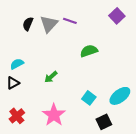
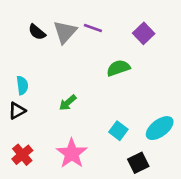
purple square: (117, 16) -> (144, 33), moved
black semicircle: (28, 24) -> (37, 32), turned -72
cyan semicircle: (17, 64) -> (22, 85), turned 112

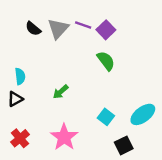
purple square: (144, 33) -> (106, 30), moved
green semicircle: (118, 68) -> (106, 61), turned 72

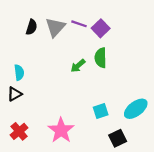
black semicircle: (33, 29) -> (32, 27), turned -112
green semicircle: (106, 61) -> (101, 58), turned -144
green arrow: (61, 92) -> (78, 66), moved
cyan square: (106, 117) -> (101, 111), turned 35

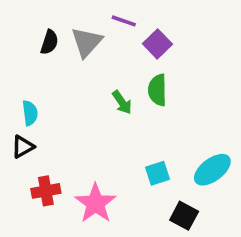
purple line: (79, 24) -> (124, 21), moved
green arrow: (78, 66) -> (122, 102), turned -84
red cross: (19, 131) -> (46, 191), moved, turned 30
black square: (118, 138) -> (184, 216), turned -36

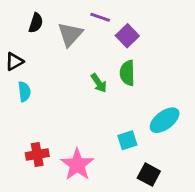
black semicircle: (49, 42) -> (36, 23), moved
black triangle: (23, 147) -> (14, 62), moved
cyan ellipse: (212, 170) -> (165, 120), moved

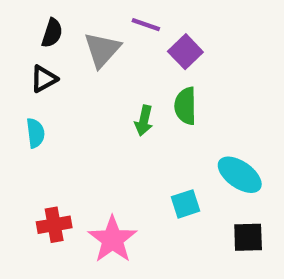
black triangle: (14, 62) -> (44, 79), moved
green arrow: (99, 83) -> (144, 121), turned 48
cyan ellipse: (165, 120) -> (240, 175), turned 72
black square: (149, 175) -> (248, 237), moved, turned -30

